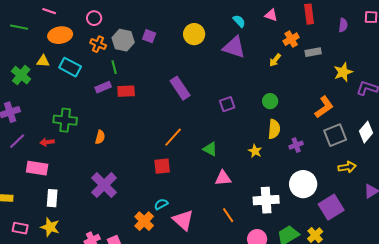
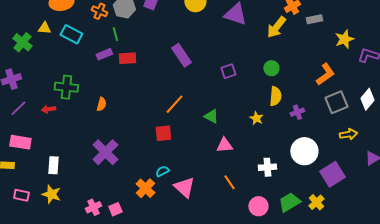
yellow arrow: (275, 60) -> (276, 27), size x1.6
pink rectangle: (37, 168) -> (20, 142), moved
white cross: (266, 200) -> (267, 167), size x0.7

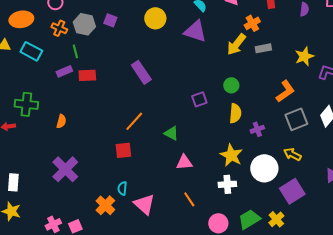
gray rectangle: (314, 19) -> (263, 48), moved
purple square: (228, 71) -> (199, 99), moved
yellow star: (256, 118) -> (231, 155), moved, size x1.6
yellow arrow: (348, 134) -> (292, 154), moved, turned -144
cyan semicircle: (162, 171) -> (122, 188), turned -56

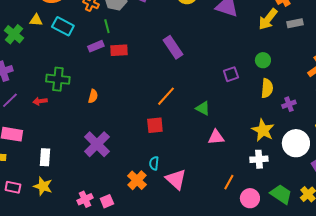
orange line: (189, 199) -> (229, 182), moved, turned 63
green trapezoid: (249, 219) -> (281, 194), turned 65

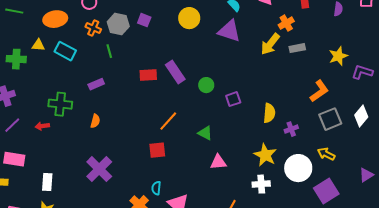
green cross: (14, 34) -> (16, 59), turned -36
purple rectangle: (96, 46) -> (96, 84), moved
red rectangle: (119, 50) -> (148, 75), moved
green circle: (263, 60) -> (206, 85), moved

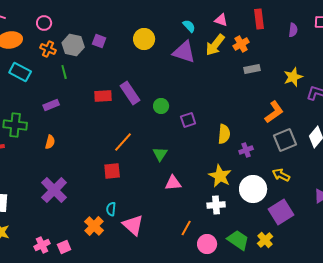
yellow arrow: (270, 44) -> (215, 45), moved
green triangle: (205, 133) -> (160, 154), turned 35

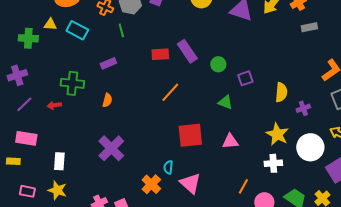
orange line: (123, 142) -> (170, 92), moved
green triangle: (160, 154) -> (225, 102), moved, turned -42
red square: (112, 171) -> (190, 135), moved, size x1.5

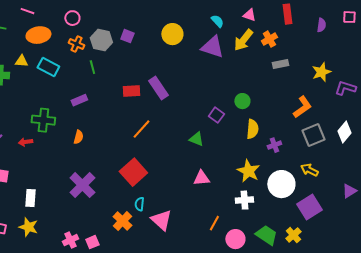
green circle: (218, 64) -> (242, 101), moved
purple square: (245, 78) -> (216, 115), turned -35
red square: (190, 135) -> (133, 172), moved, turned -36

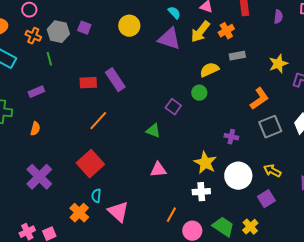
yellow semicircle: (252, 129) -> (209, 70), moved, turned -120
purple cross: (274, 145) -> (231, 137), turned 32
yellow arrow: (309, 170) -> (272, 171), moved
purple square: (309, 207) -> (266, 199), size x0.7

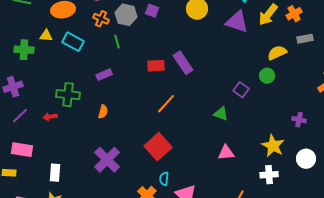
white circle: (238, 176) -> (306, 159), size x0.7

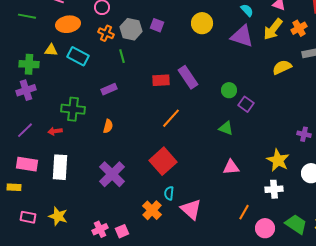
green circle: (267, 76) -> (229, 90), moved
purple cross: (13, 87) -> (26, 90), moved
white rectangle: (55, 173) -> (60, 167), moved, size x1.4

